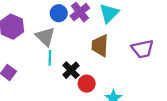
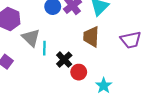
gray triangle: (45, 37) -> (31, 38), moved

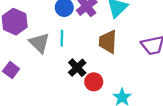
cyan line: (44, 48) -> (62, 38), moved

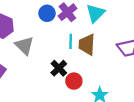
cyan line: (62, 38) -> (71, 41), moved

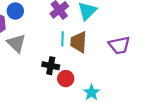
blue circle: (47, 13) -> (15, 11), moved
black cross: (59, 68) -> (51, 66), turned -35

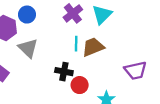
brown trapezoid: (79, 42) -> (93, 47), turned 65
purple trapezoid: (119, 45) -> (135, 70), moved

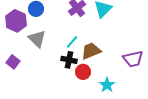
cyan line: (76, 44) -> (72, 42), moved, turned 40
brown trapezoid: (93, 47) -> (91, 51), moved

